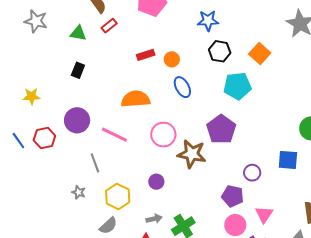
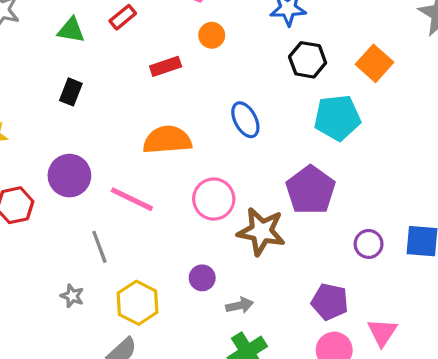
red rectangle: (146, 55) -> (166, 66), moved
orange circle: (172, 59) -> (212, 35), moved
purple circle: (252, 173) -> (369, 244), moved
gray arrow: (154, 219) -> (240, 305), moved

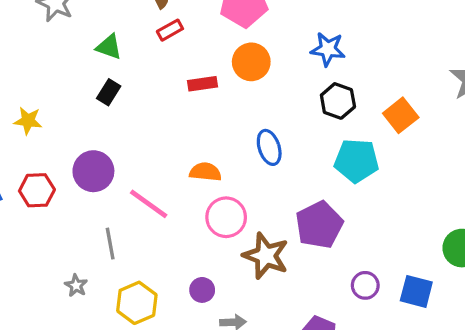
green triangle: (71, 30) -> (109, 47), moved
orange circle: (212, 35) -> (251, 62), size x1.5
orange semicircle: (167, 140) -> (205, 172), moved, size x0.7

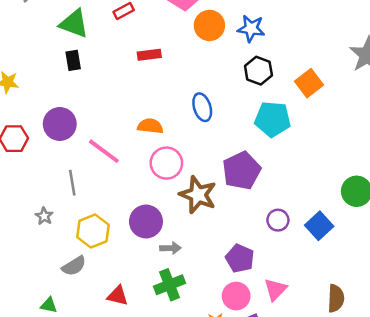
green triangle: (109, 47) -> (74, 24), size x1.4
orange circle: (251, 62) -> (209, 25), moved
black rectangle: (109, 92) -> (73, 60), turned -42
purple circle: (202, 290) -> (146, 222), size x1.6
blue square: (416, 291) -> (319, 226), turned 32

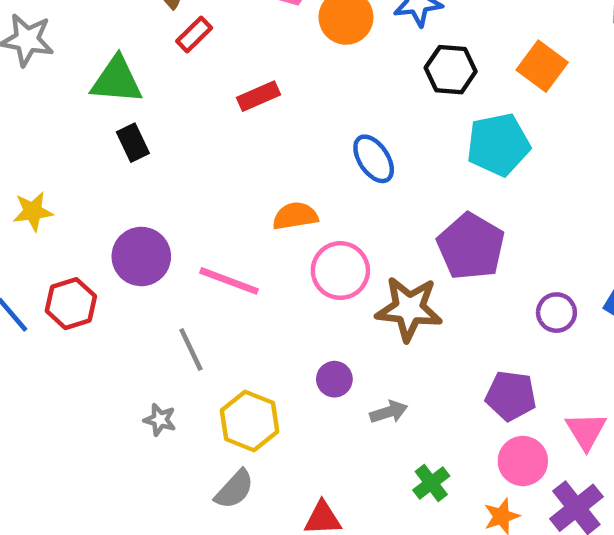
purple circle: (146, 222) -> (334, 379), size x0.6
green cross: (170, 285) -> (431, 483), moved, size x0.7

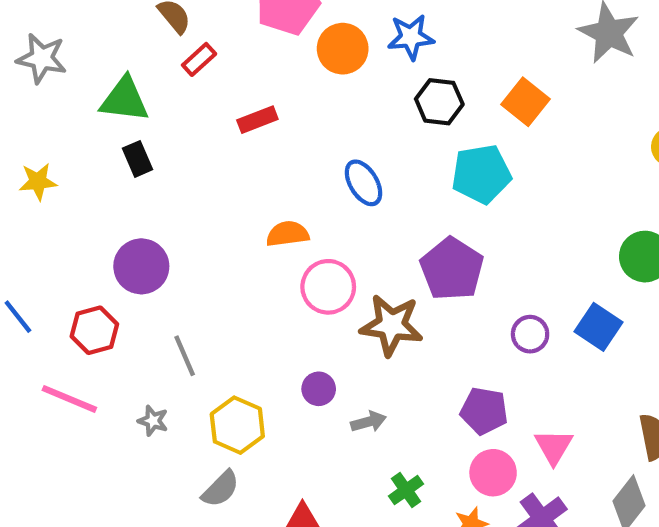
yellow star: (33, 211) -> (38, 181), moved
pink line: (229, 281) -> (69, 399), moved
red hexagon: (71, 304) -> (94, 330), moved

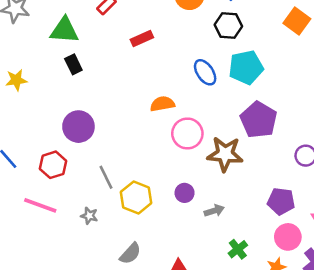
black hexagon: (439, 102) -> (228, 25), moved
cyan pentagon: (481, 174) -> (246, 67), moved
yellow hexagon: (237, 425) -> (136, 197), moved

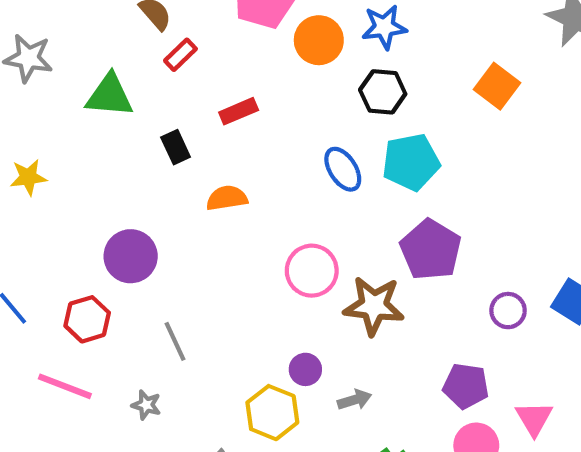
black rectangle: (73, 64) -> (176, 147), moved
orange semicircle: (162, 104) -> (227, 198), moved
yellow hexagon: (136, 197) -> (272, 413), moved

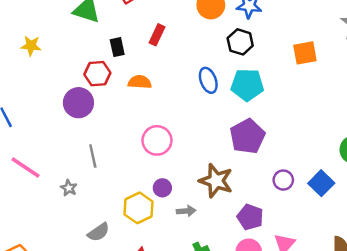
orange square: (497, 86) -> (305, 53), turned 30
red rectangle: (239, 111) -> (157, 35), turned -54
pink circle: (312, 271) -> (157, 140), moved
brown star: (374, 306) -> (216, 181), moved
red hexagon: (87, 319) -> (97, 74), moved

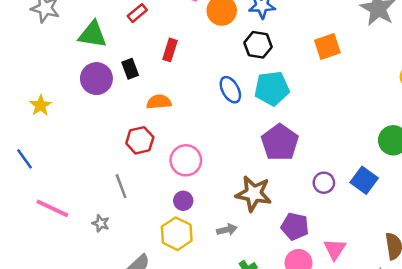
yellow star: (31, 46) -> (41, 105), moved, turned -30
red hexagon: (97, 74) -> (140, 140), moved
purple circle: (78, 103) -> (96, 79), moved
purple circle: (162, 188) -> (183, 201), moved

